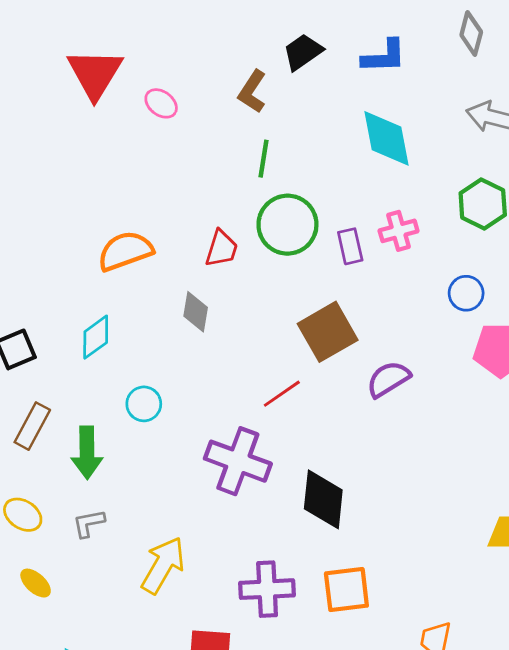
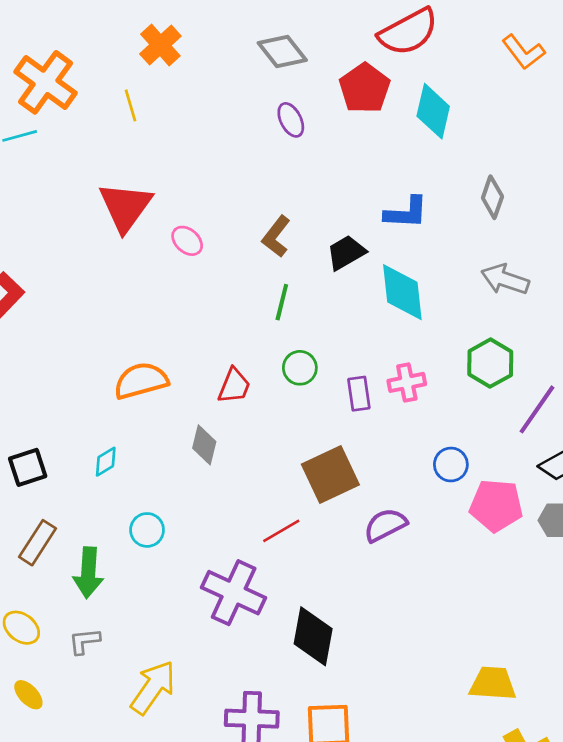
black trapezoid: (303, 52) -> (346, 253), moved
green circle: (287, 225) -> (300, 368), size x0.6
blue circle: (466, 293) -> (451, 465), moved
cyan diamond: (96, 337) -> (106, 462), size x0.7

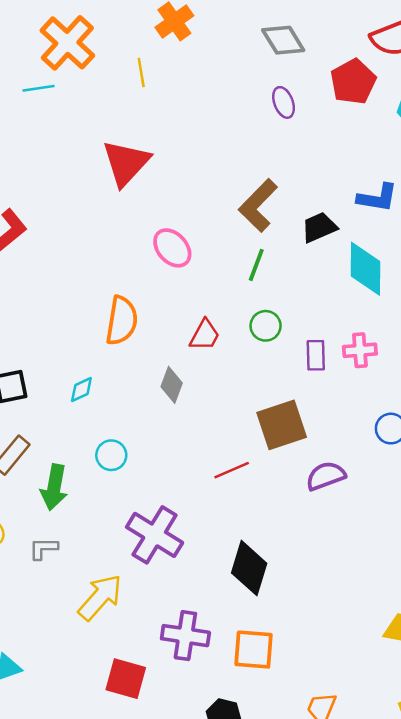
brown L-shape: (276, 236) -> (258, 205), size x1.4
pink ellipse: (187, 241) -> (172, 248), moved, size x1.4
orange semicircle: (141, 381) -> (122, 321), turned 108
purple cross: (234, 593) -> (155, 535), moved

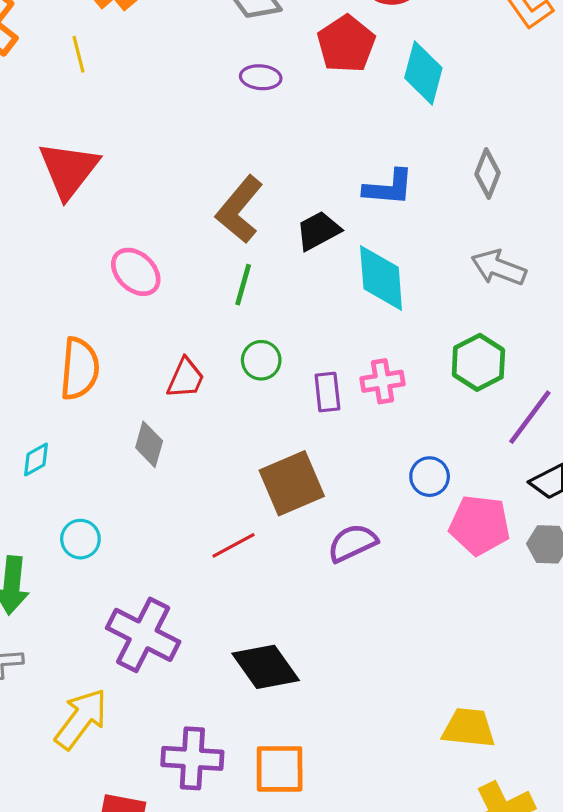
purple ellipse: (284, 102) -> (261, 77), turned -60
black diamond: (249, 568) -> (266, 667), turned -48

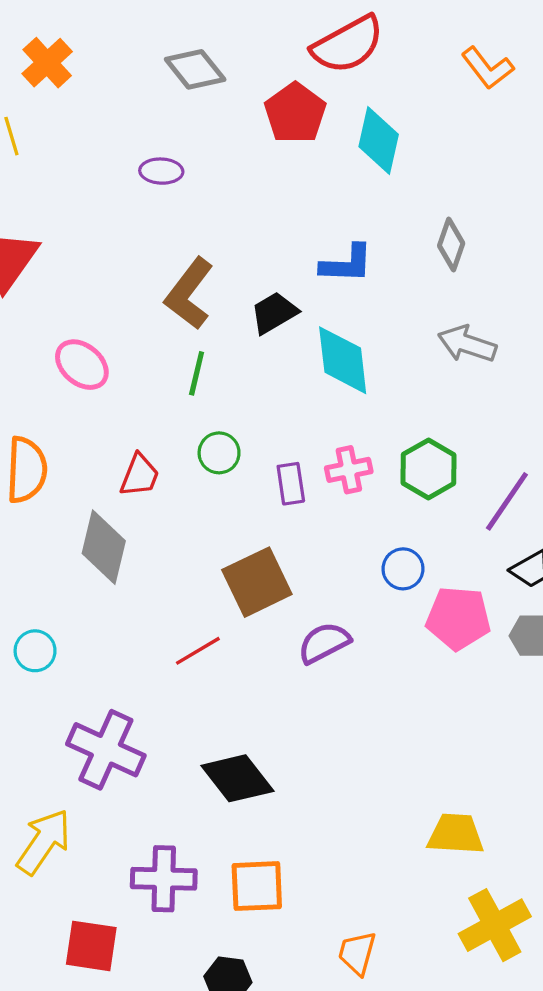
purple ellipse: (261, 77) -> (161, 171), moved
green hexagon: (478, 362) -> (429, 469), moved
gray diamond: (149, 444) -> (104, 547), size x1.5

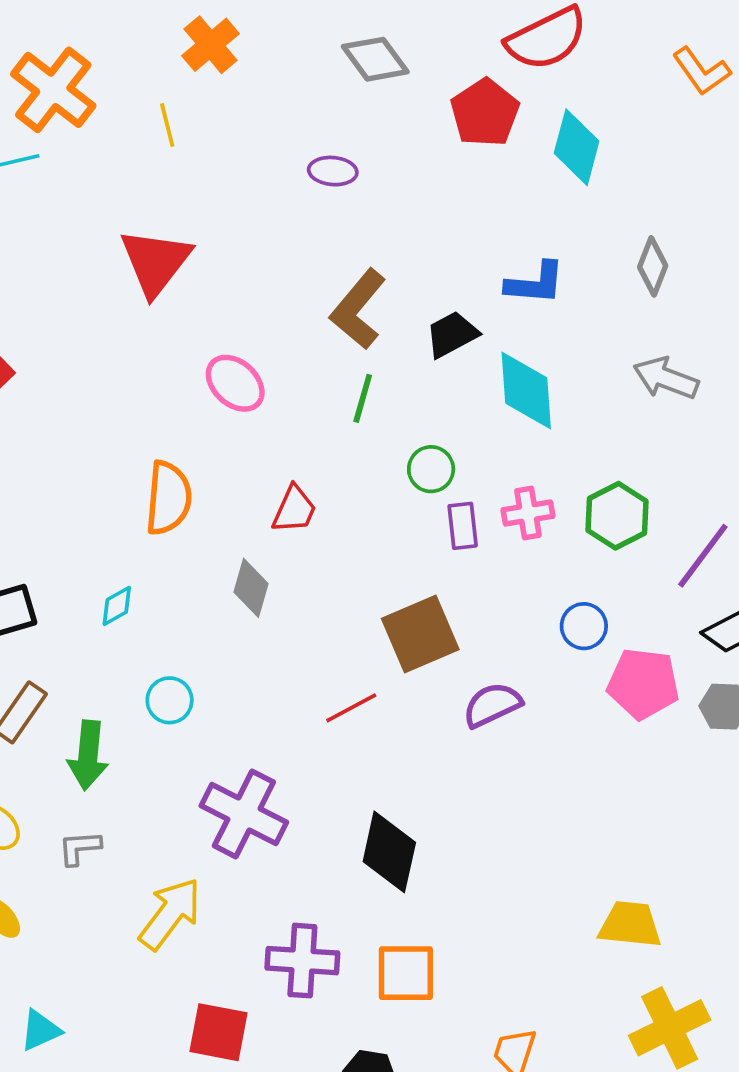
green circle: (219, 453) -> (431, 469), moved
gray diamond: (104, 547) -> (251, 588), size x0.7
black diamond: (237, 778) -> (389, 852), turned 48

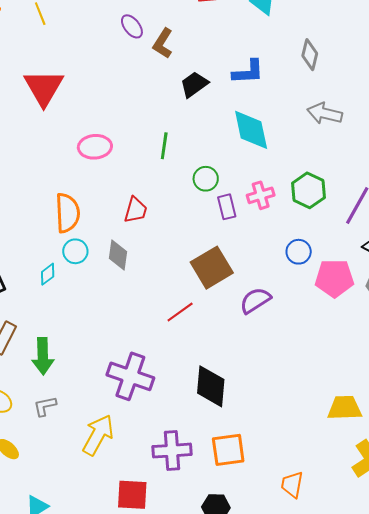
purple ellipse: (333, 171) -> (132, 26), turned 55
brown L-shape: (358, 309) -> (163, 43), moved, size x0.7
black trapezoid: (452, 334) -> (194, 84), moved
pink ellipse: (235, 383) -> (95, 147), turned -40
cyan circle: (170, 700) -> (75, 251), moved

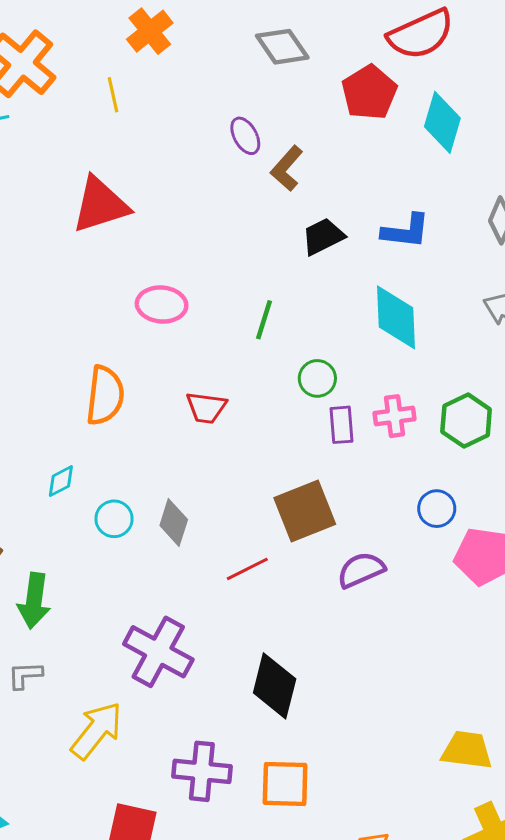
red triangle: (44, 88) -> (100, 205), turned 33
red trapezoid: (136, 210) -> (206, 408), turned 72
cyan circle: (75, 251) -> (114, 519), moved
gray diamond: (118, 255) -> (174, 522), moved

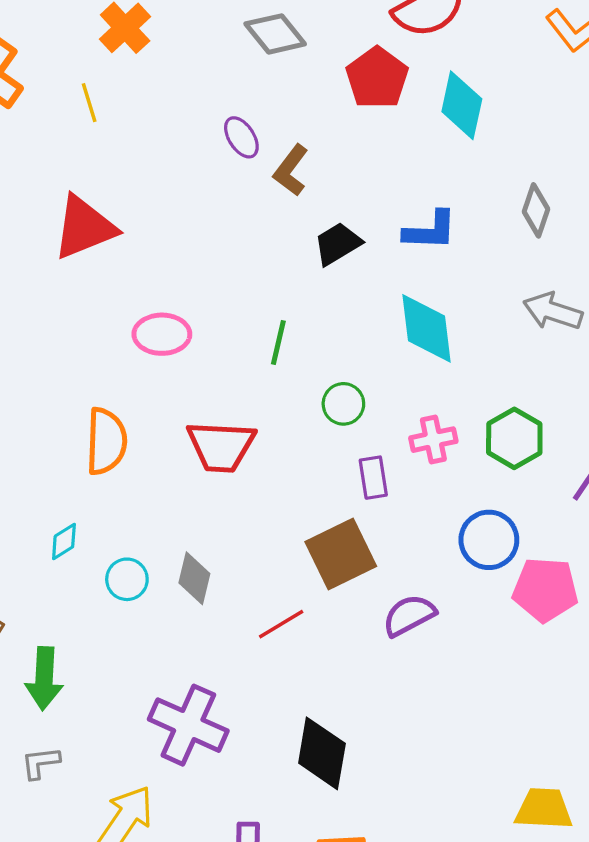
red trapezoid: (206, 408) -> (221, 446), size x1.5
purple rectangle: (341, 425) -> (373, 478), moved
blue circle: (437, 509) -> (489, 540), size x1.4

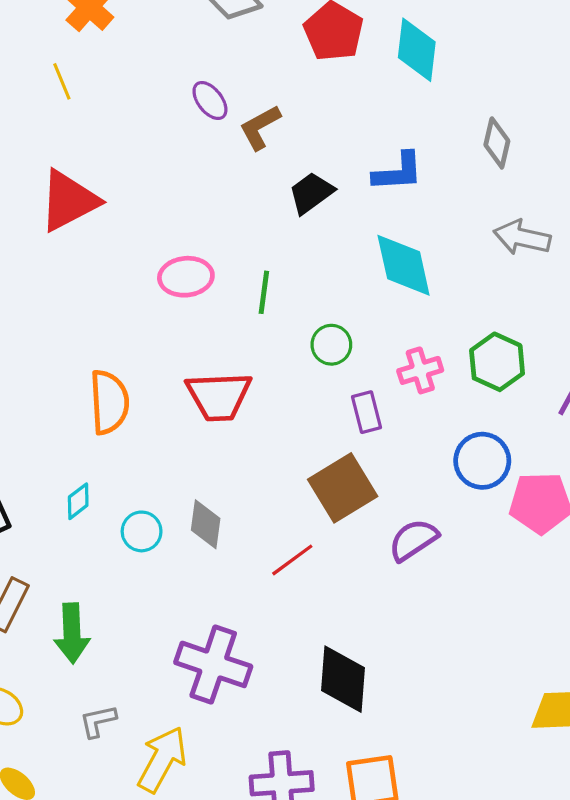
brown L-shape: (291, 170) -> (260, 127), turned 30
pink ellipse: (162, 334) -> (186, 277), moved
gray L-shape: (40, 763) -> (98, 721), moved

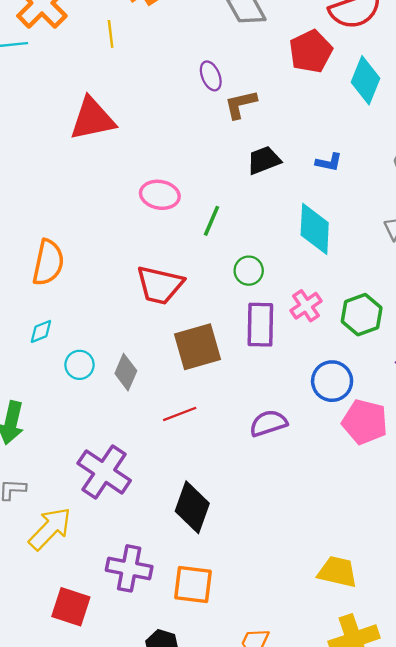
blue L-shape: (398, 172) -> (329, 162), size x0.7
pink cross: (420, 370) -> (306, 306), turned -32
orange semicircle: (109, 402) -> (48, 263), moved
purple rectangle: (367, 412) -> (260, 325), size x1.5
brown square: (343, 488) -> (197, 347), moved

